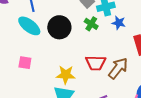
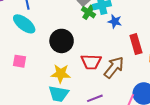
green cross: (91, 24) -> (89, 12), moved
black circle: (59, 27) -> (62, 41), moved

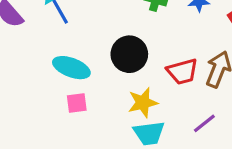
cyan ellipse: (24, 24) -> (71, 68), moved

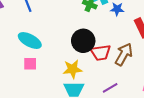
black circle: (129, 54) -> (83, 41), moved

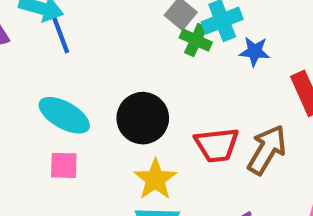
black circle: (83, 41) -> (143, 118), moved
yellow star: (73, 69) -> (155, 179), turned -30

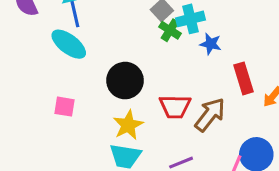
cyan ellipse: (64, 115) -> (69, 44), moved

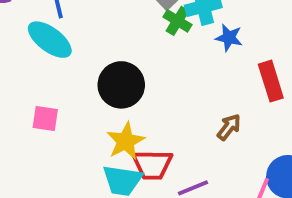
red trapezoid: (175, 107) -> (152, 165), moved
brown arrow: (210, 115) -> (229, 127), size x0.6

